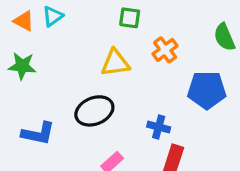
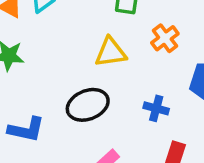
blue cross: (159, 127) -> (156, 108), moved

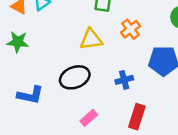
blue cross: (156, 108) -> (124, 80), turned -30

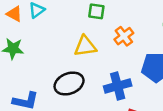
blue cross: (124, 80) -> (118, 86), size x1.5

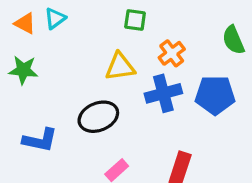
blue cross: (118, 86) -> (163, 93), moved

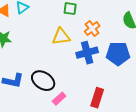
black ellipse: (98, 117) -> (43, 81), moved, turned 55

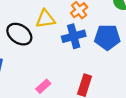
black ellipse: (43, 81) -> (19, 34), moved

